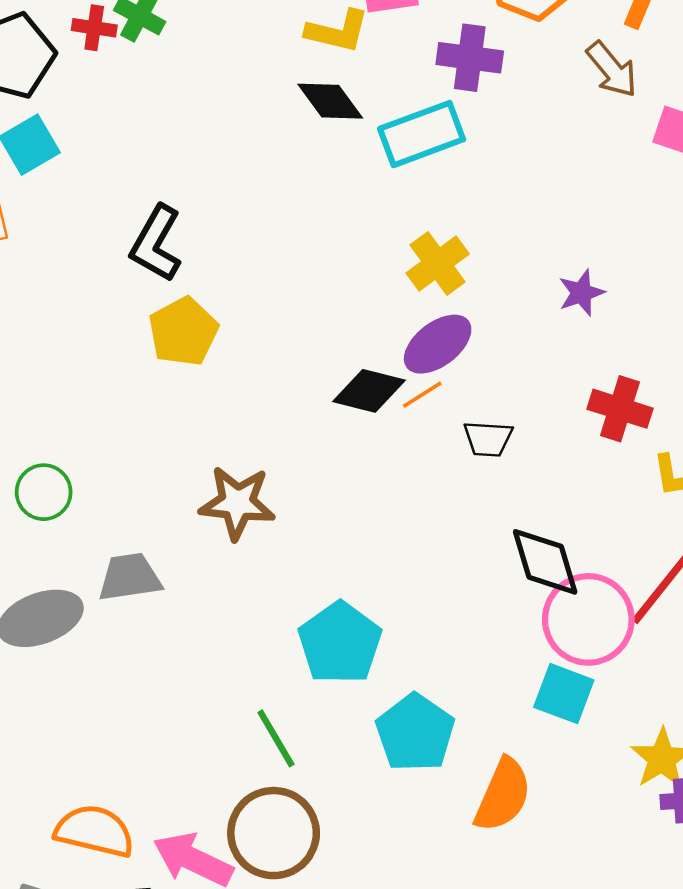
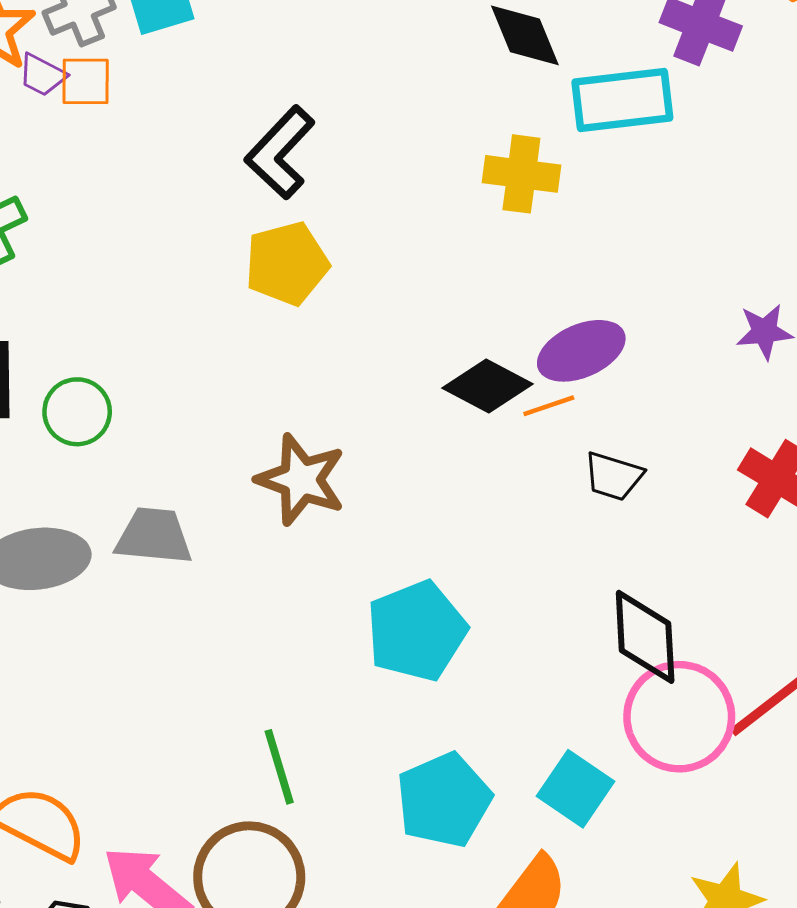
yellow cross: (438, 264) -> (521, 174), moved, turned 30
cyan pentagon: (340, 643) -> (417, 631), moved
cyan square: (564, 694) -> (575, 789), moved

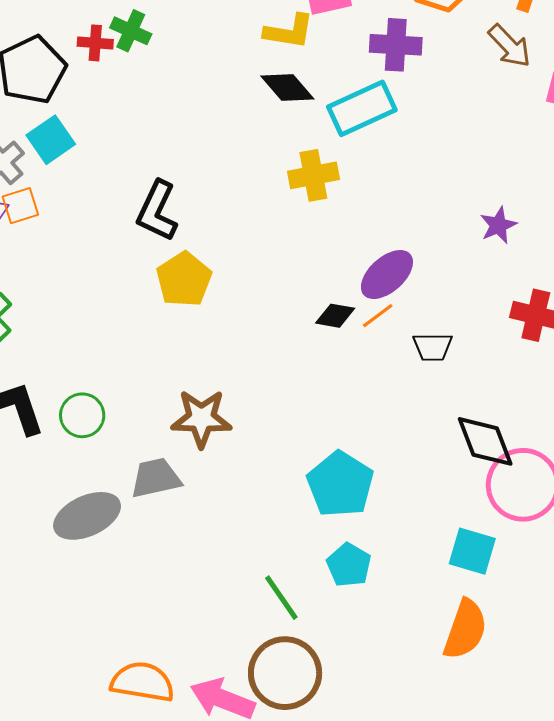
black diamond: (487, 386) -> (335, 316), size x0.7
brown star: (301, 480) -> (201, 418), moved
cyan pentagon: (444, 800) -> (349, 565), moved, size x0.7

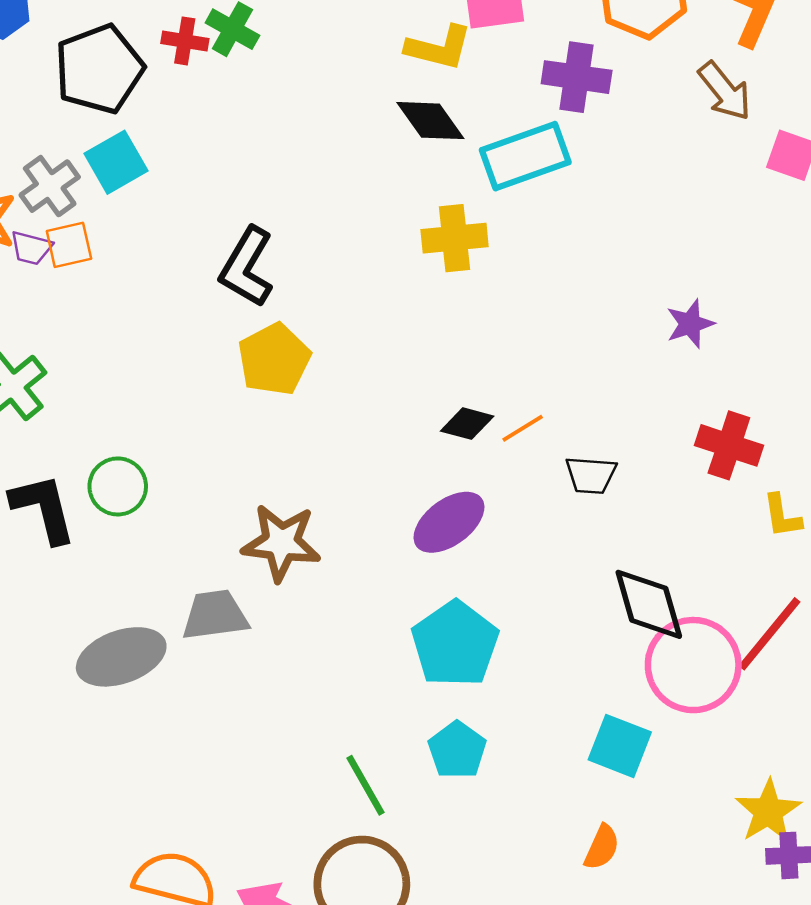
purple ellipse: (387, 275) -> (449, 522), moved
green circle: (82, 415) -> (118, 486), moved
orange semicircle: (465, 629) -> (602, 847), size x0.6

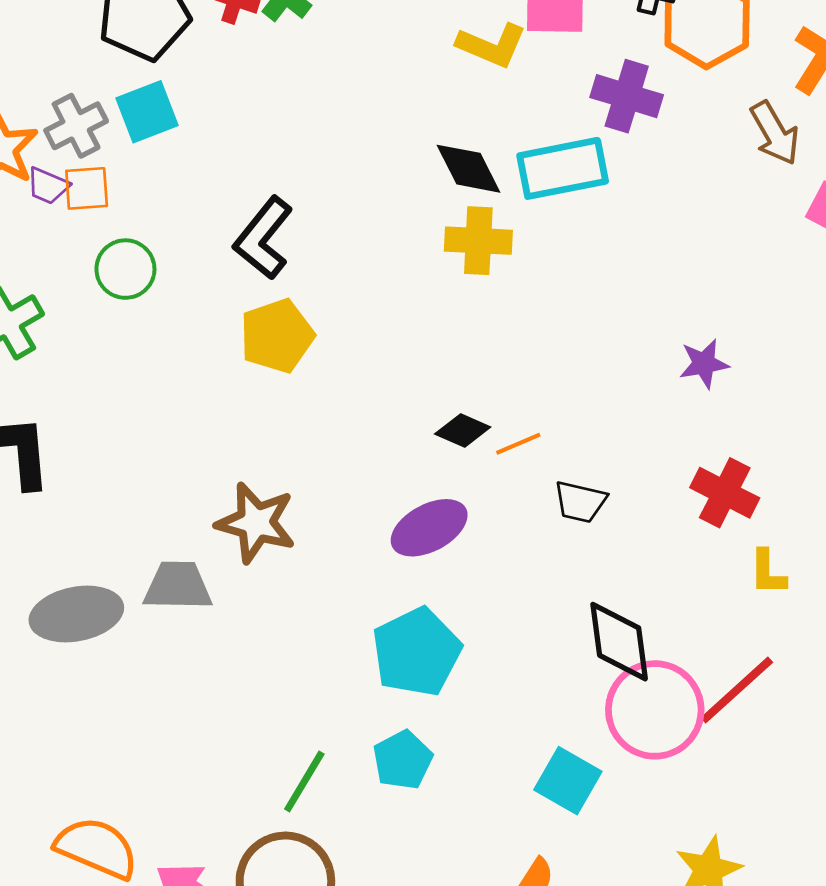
black diamond: (430, 121) -> (468, 169), moved
green circle: (118, 486) -> (125, 269), moved
green line: (366, 785) -> (304, 781), turned 52

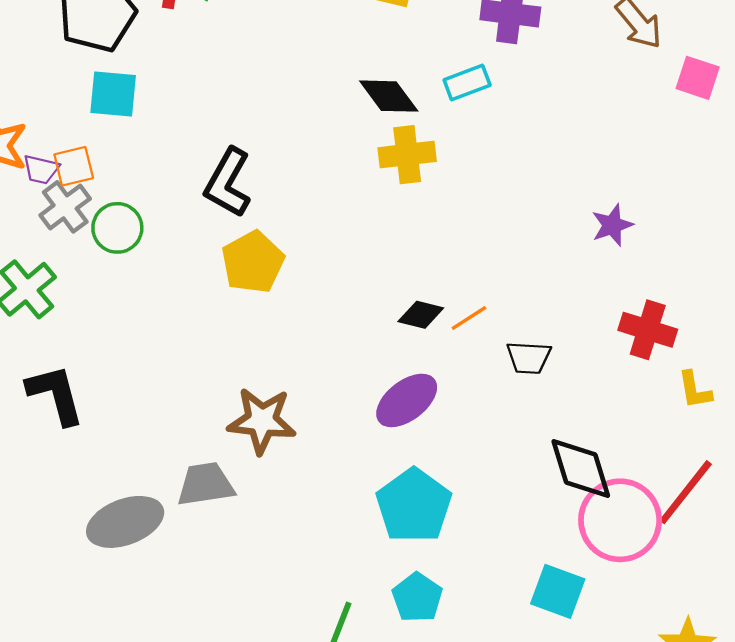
cyan square: (147, 112) -> (113, 94), turned 36
gray cross: (76, 126) -> (65, 207), moved
cyan rectangle: (563, 168) -> (467, 83), size x0.6

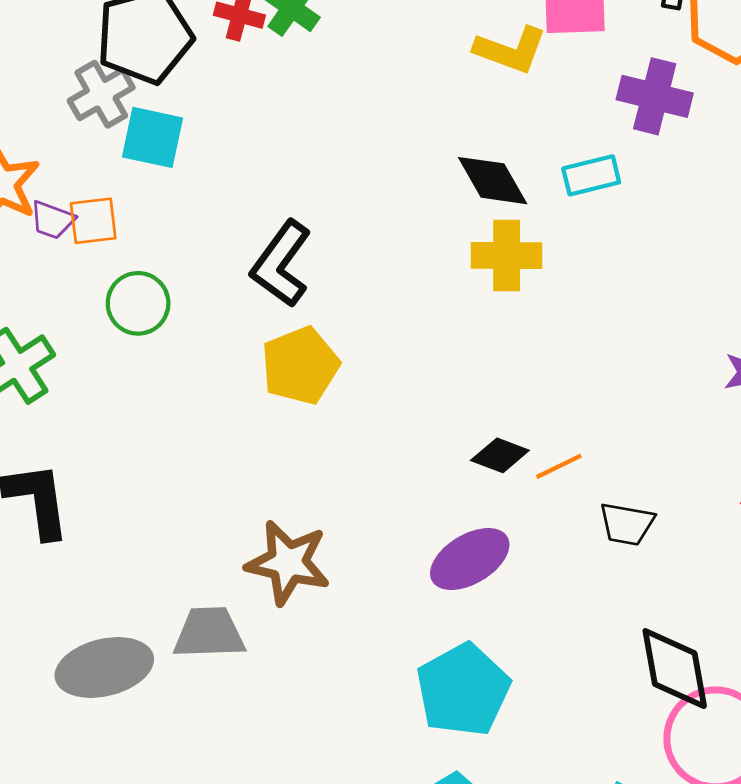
gray cross: (65, 207) -> (101, 94), moved

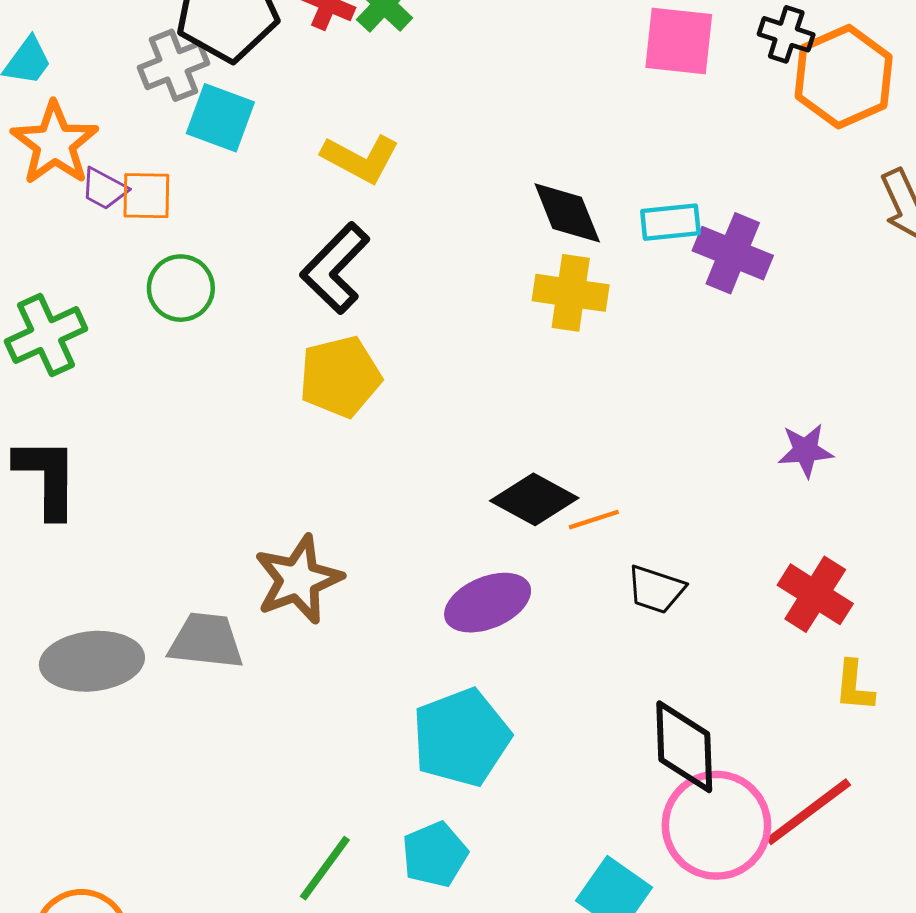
yellow L-shape: (511, 50) -> (360, 158), moved
purple cross: (655, 96) -> (733, 253), moved
black diamond: (500, 455) -> (534, 499), size x1.4
brown star: (288, 563) -> (298, 579), turned 30

